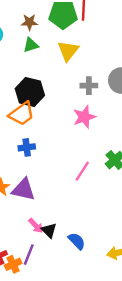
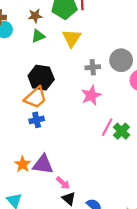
blue cross: (27, 147) -> (37, 120), moved
pink line: (82, 171) -> (107, 127), moved
pink arrow: (36, 226) -> (63, 183), moved

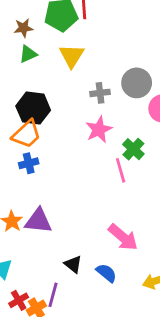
pink line: (107, 127) -> (121, 170), turned -42
green cross: (121, 131) -> (133, 149), moved
pink arrow: (63, 183) -> (123, 237), moved, size x1.6

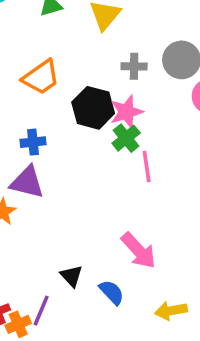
black hexagon: (33, 108) -> (93, 108), moved
orange trapezoid: (27, 134) -> (41, 77), moved
green cross: (133, 149) -> (126, 138), moved
purple triangle: (38, 221) -> (27, 182), moved

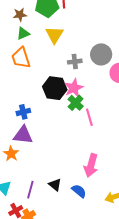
orange trapezoid: (41, 77) -> (21, 58), moved, turned 115
pink arrow: (139, 251) -> (91, 165), turned 65
purple line: (41, 311) -> (30, 190), moved

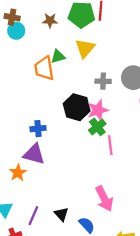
green triangle: (23, 33) -> (58, 56), moved
pink arrow: (91, 165) -> (104, 199), turned -50

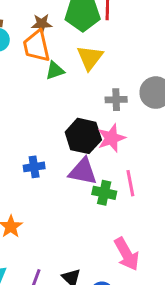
orange trapezoid: (44, 68) -> (36, 46), moved
green cross: (97, 127) -> (104, 193), moved, turned -36
purple triangle: (34, 154) -> (83, 171), moved

